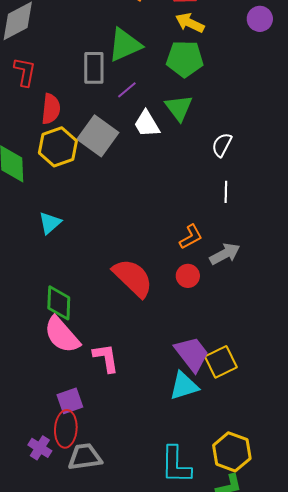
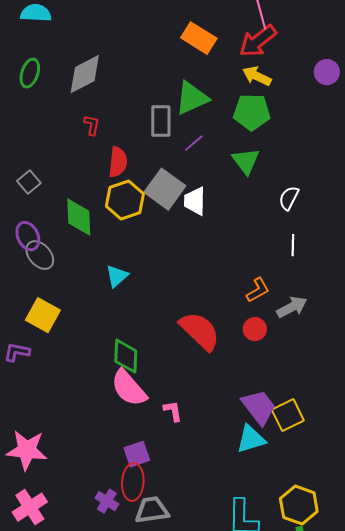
red L-shape: (25, 72) -> (92, 125), size x0.7
white trapezoid: (147, 124) -> (195, 201), moved, turned 32
pink L-shape: (106, 358) -> (173, 411), size x0.7

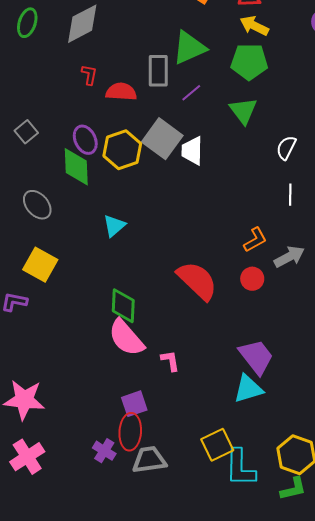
red semicircle: (118, 162) -> (121, 92), moved, turned -92
purple ellipse: (28, 236) -> (85, 140), moved
yellow square: (288, 415) -> (217, 445), moved

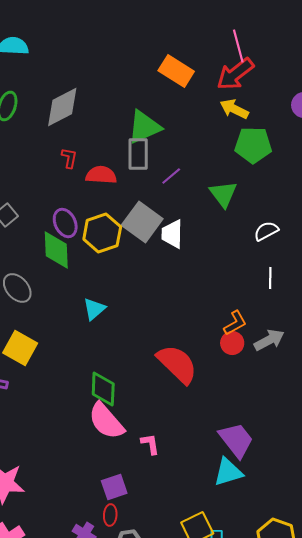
green triangle: (189, 48) -> (144, 127), moved
green pentagon: (249, 62) -> (253, 145), moved
white semicircle: (286, 148) -> (266, 231), turned 35
red circle: (252, 279) -> (232, 343), moved
red ellipse: (130, 432) -> (110, 515), size x0.6

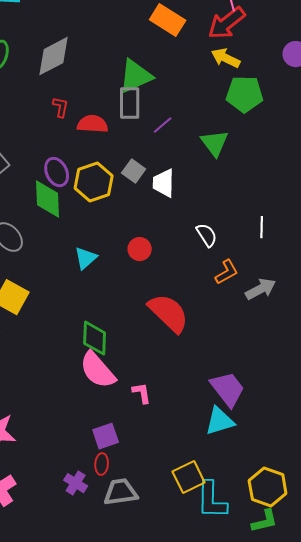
gray square: (142, 222) -> (134, 171), size x0.6
white semicircle: (266, 231) -> (207, 235), moved, turned 85
red circle: (232, 343) -> (140, 249), moved

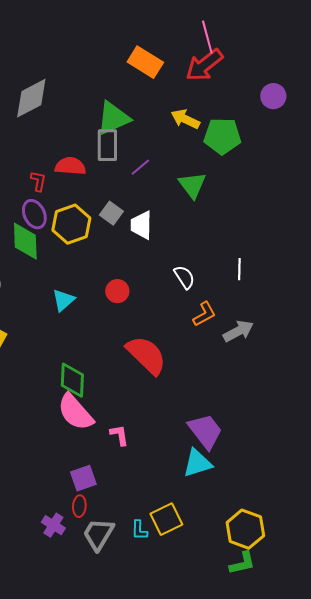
yellow arrow: (226, 58) -> (185, 119), moved
red L-shape: (61, 107) -> (38, 181), moved
gray trapezoid: (121, 492) -> (98, 534), turned -51
cyan L-shape: (212, 500) -> (139, 530), moved, size x0.5

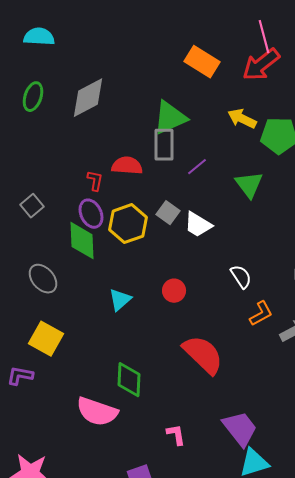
white trapezoid: (141, 225) -> (198, 225), turned -60
pink semicircle: (75, 412) -> (97, 412), moved, turned -30
purple trapezoid: (205, 431) -> (240, 429), moved

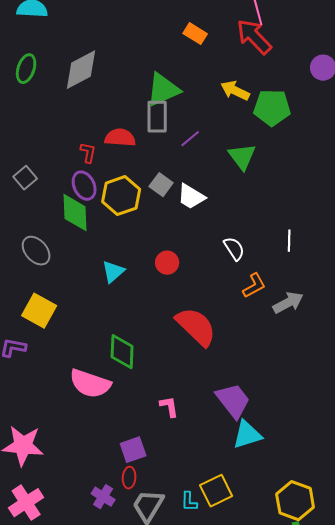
orange rectangle: (202, 62) -> (195, 34), size x0.7
red arrow: (261, 65) -> (254, 37), turned 84

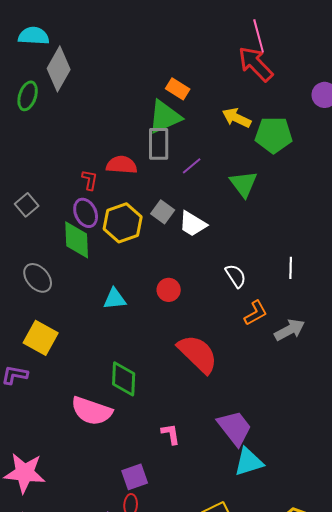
orange rectangle: (195, 34) -> (178, 89), moved
gray diamond: (81, 70) -> (59, 69), moved, turned -33
cyan triangle: (113, 272) -> (115, 299), turned 35

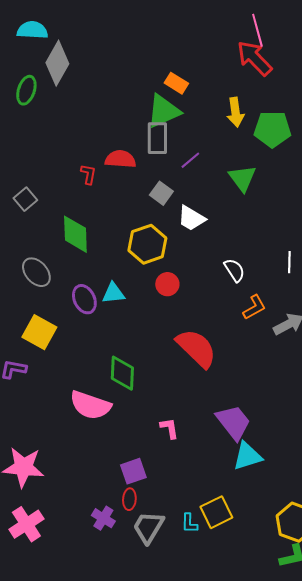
yellow arrow: (237, 118) -> (235, 112), turned -124
gray square: (163, 212) -> (161, 193), moved
purple ellipse: (86, 213) -> (84, 299), moved
yellow hexagon: (123, 223) -> (147, 244), moved

